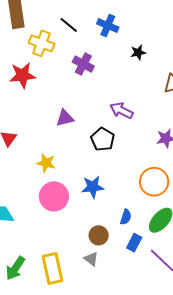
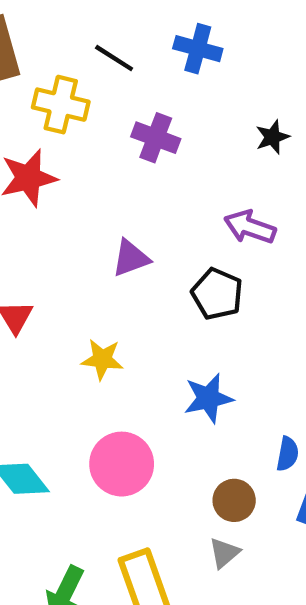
black star: (138, 52) -> (272, 137), moved
pink circle: (54, 196) -> (122, 464), moved
gray triangle: (91, 259) -> (224, 553), turned 49

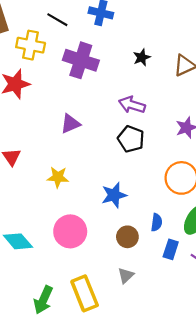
purple cross: (156, 138) -> (81, 60), size x1.4
black pentagon: (217, 294) -> (131, 139), moved
brown circle: (234, 500) -> (127, 237), moved

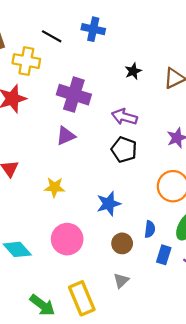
purple cross: (81, 60) -> (74, 95), moved
green arrow: (43, 300) -> (42, 305), turned -76

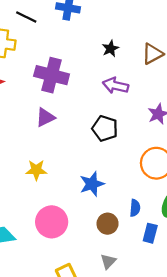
purple arrow: (124, 117) -> (116, 86), moved

